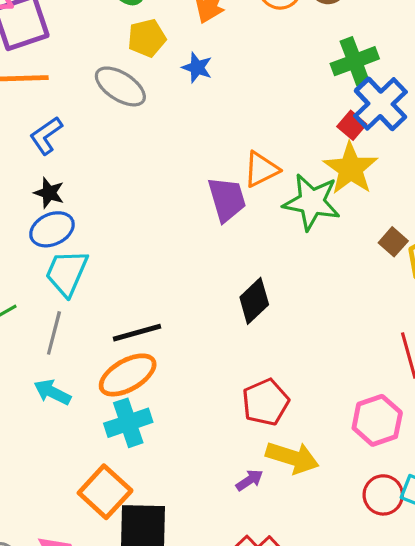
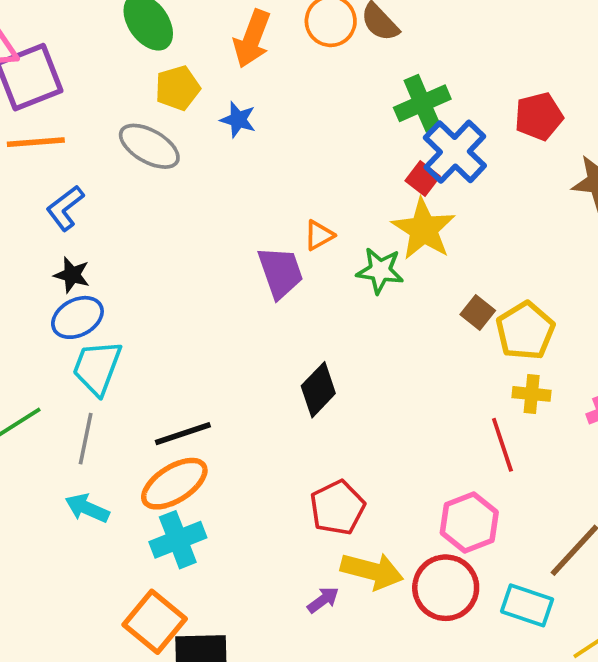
orange triangle: (261, 169) -> (319, 235), size x0.7
green star: (312, 202) -> (380, 271), size x0.7
red circle: (383, 495) -> (446, 588), moved, size x1.4

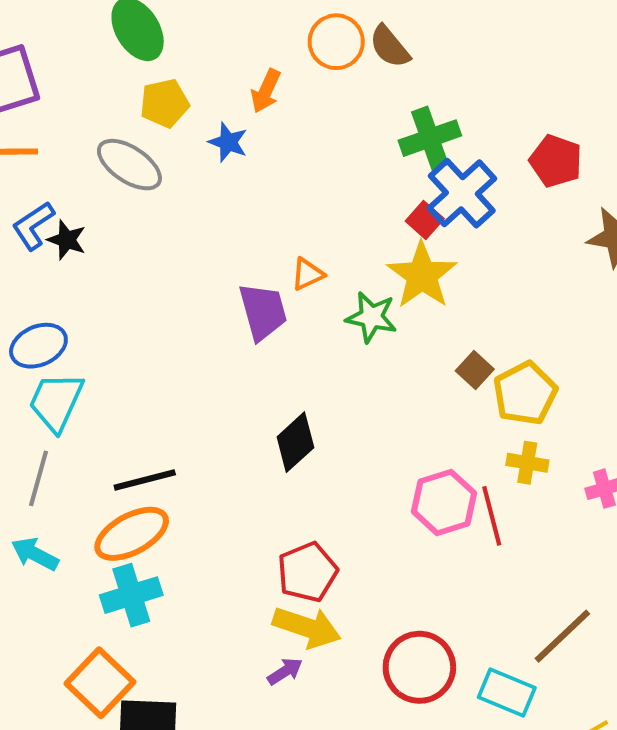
orange arrow: (252, 39) -> (266, 91), moved, size x0.7
red pentagon: (539, 116) -> (556, 161), turned 30
black star: (72, 275) -> (67, 240), moved
pink hexagon: (469, 523) -> (444, 502), moved
yellow arrow: (372, 571) -> (307, 627), moved

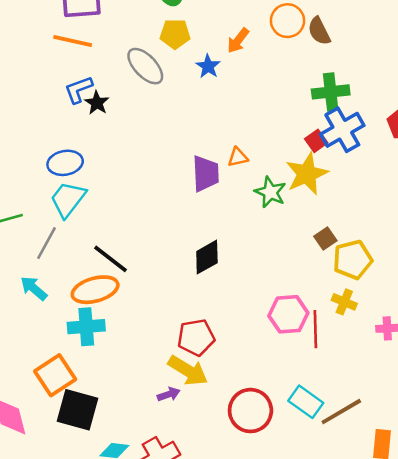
black line: (145, 480) -> (110, 259), turned 39
cyan rectangle: (507, 693) -> (306, 402), moved

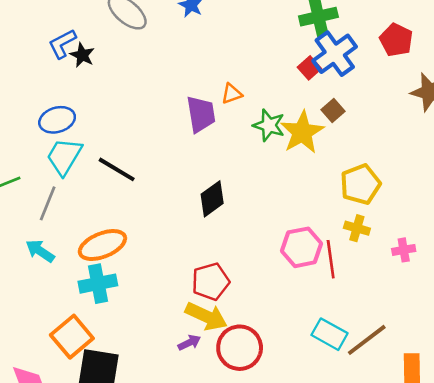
yellow star: (307, 174) -> (302, 132), moved
brown square: (325, 238) -> (333, 111), moved
black line: (110, 259) -> (117, 169), moved
red circle: (250, 411) -> (240, 348), moved

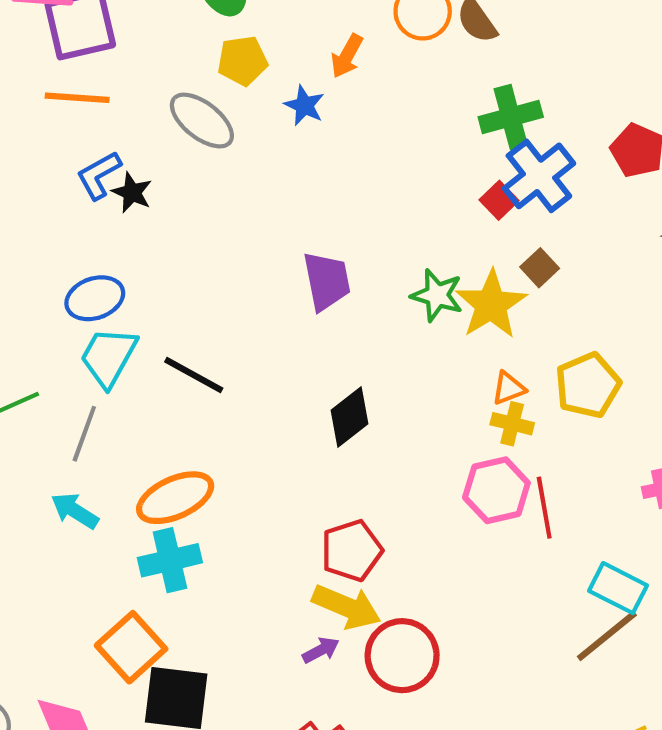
orange triangle: (232, 94) -> (509, 388), moved
yellow cross: (357, 228) -> (512, 424), moved
cyan rectangle: (330, 334) -> (618, 588), moved

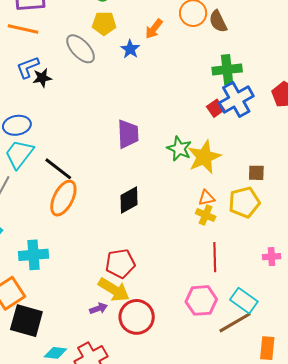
black star: (132, 192) -> (42, 78), turned 30
brown square: (540, 268) -> (256, 173), moved, turned 36
pink hexagon: (496, 490) -> (201, 300), moved
orange ellipse: (175, 498) -> (63, 198), moved, turned -48

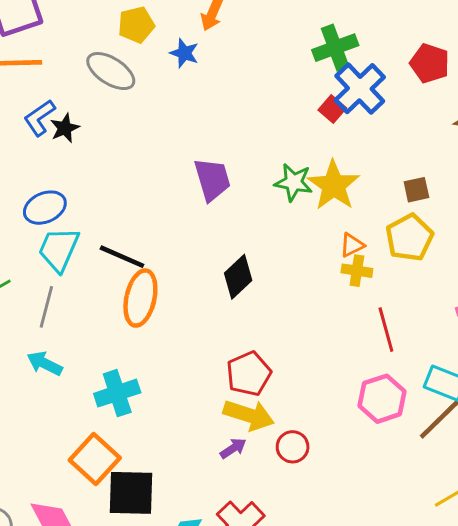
red circle: (137, 317) -> (293, 447), size x0.6

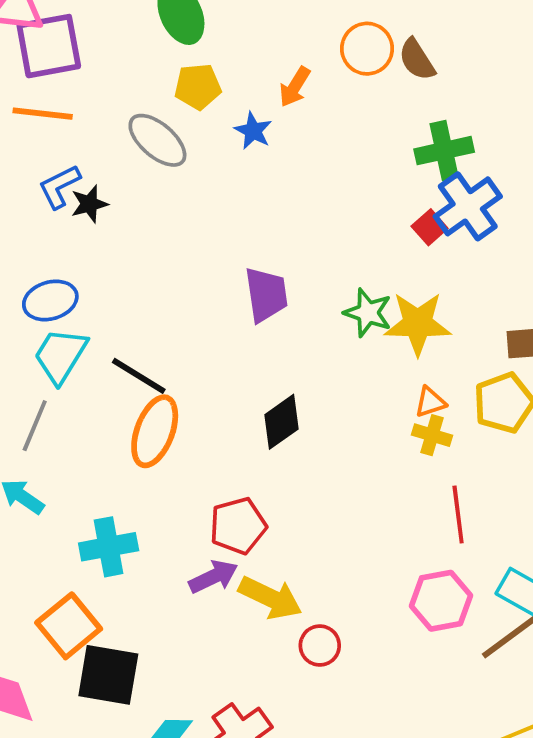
yellow star: (334, 185) -> (418, 324), turned 30
red pentagon: (249, 374) -> (238, 526), moved
purple arrow: (233, 448) -> (213, 577), moved, size x1.4

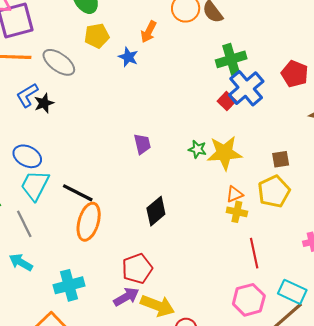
gray ellipse: (157, 140) -> (59, 62), moved
purple trapezoid: (266, 295) -> (142, 144), size x0.7
blue ellipse: (50, 300) -> (27, 156), turned 48
green star: (368, 313) -> (197, 149), size x0.7
gray line: (35, 426) -> (24, 224), turned -44

